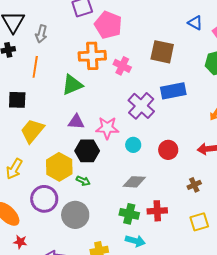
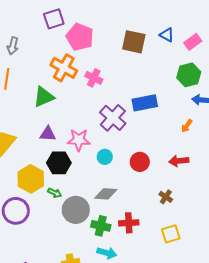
brown square: (162, 52) -> (134, 42), moved
orange cross: (92, 56) -> (64, 68), turned 32
brown cross: (194, 185) -> (166, 197), turned -32
gray circle: (75, 215) -> (76, 210), moved

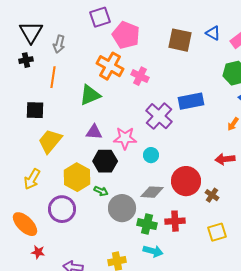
red circle: (140, 162) -> (186, 181), moved, size x1.5

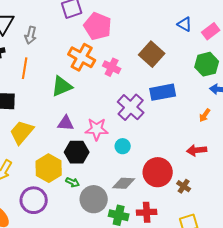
brown square: (180, 40) -> (152, 54), moved, turned 30

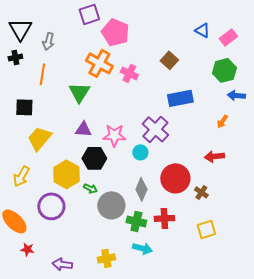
brown square: (152, 54) -> (169, 60), size x0.7
green triangle: (62, 86) -> (79, 92), turned -35
purple cross: (131, 107) -> (155, 129), moved
gray diamond: (124, 183) -> (141, 189), turned -70

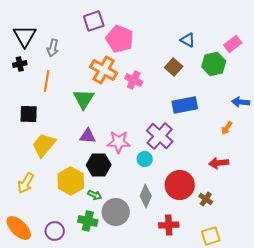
blue triangle: (202, 30) -> (188, 40), moved
green hexagon: (224, 70) -> (214, 64), moved
purple circle: (51, 206) -> (55, 231), moved, size x0.7
green cross: (136, 221) -> (88, 221), moved

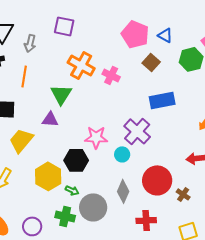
purple square: (94, 21) -> (64, 26), moved, turned 30
pink pentagon: (120, 39) -> (135, 34), moved
purple triangle: (88, 136) -> (50, 119), moved

